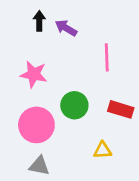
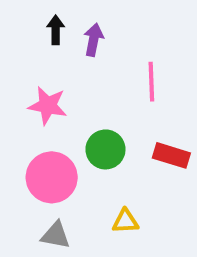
purple arrow: (66, 28) -> (94, 40), turned 70
yellow triangle: (103, 150) -> (125, 221), moved

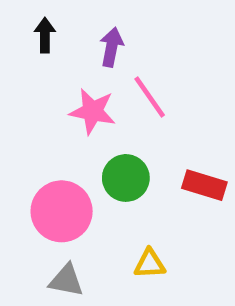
black arrow: (56, 30) -> (45, 35), moved
pink line: (151, 82) -> (150, 97), moved, turned -33
pink star: (48, 106) -> (93, 111), moved

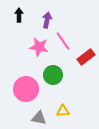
red rectangle: (204, 185) -> (86, 57), moved, turned -54
gray triangle: (66, 280) -> (39, 118), moved

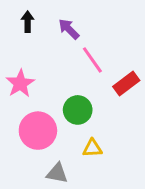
purple arrow: (47, 20) -> (69, 29), turned -56
pink star: (39, 47) -> (20, 83), moved, turned 30
yellow triangle: (63, 111) -> (92, 148), moved

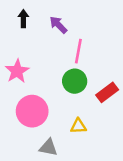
pink line: (92, 60) -> (78, 51), turned 45
red rectangle: (126, 83) -> (107, 92), moved
green circle: (78, 110) -> (75, 81), moved

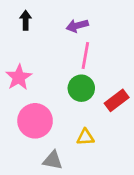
purple arrow: (58, 25) -> (77, 26), moved, turned -60

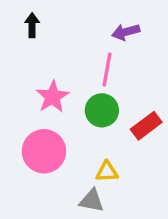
purple arrow: (77, 26) -> (126, 32), moved
pink star: (19, 77) -> (52, 97), moved
gray triangle: (53, 160) -> (92, 201), moved

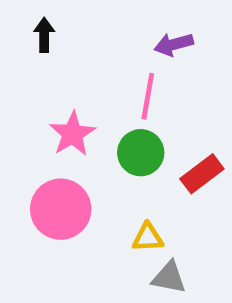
gray triangle: (92, 201) -> (169, 277), moved

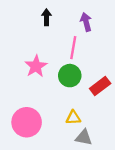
black arrow: (44, 35) -> (46, 17), moved
purple arrow: (174, 44) -> (86, 22), turned 90
pink circle: (61, 209) -> (27, 122), moved

